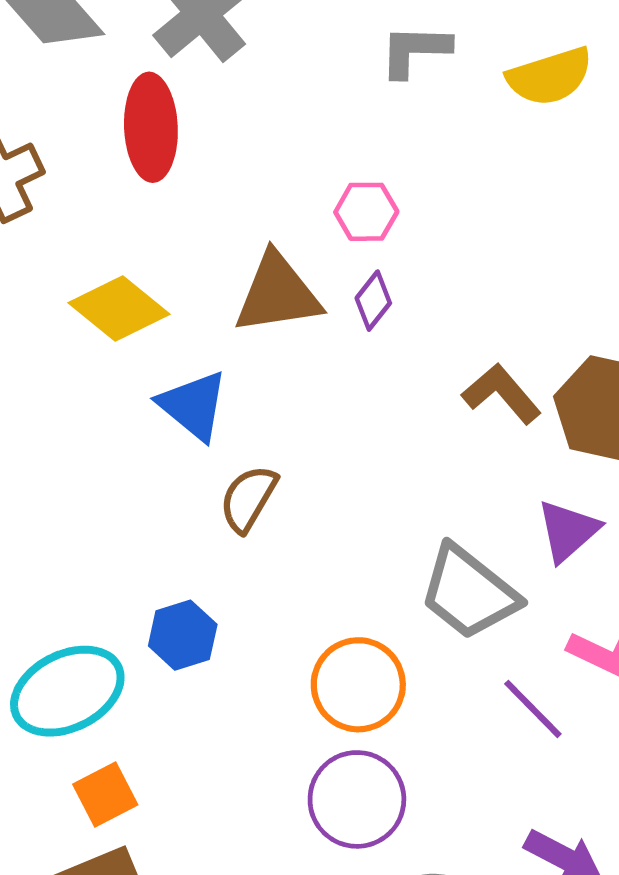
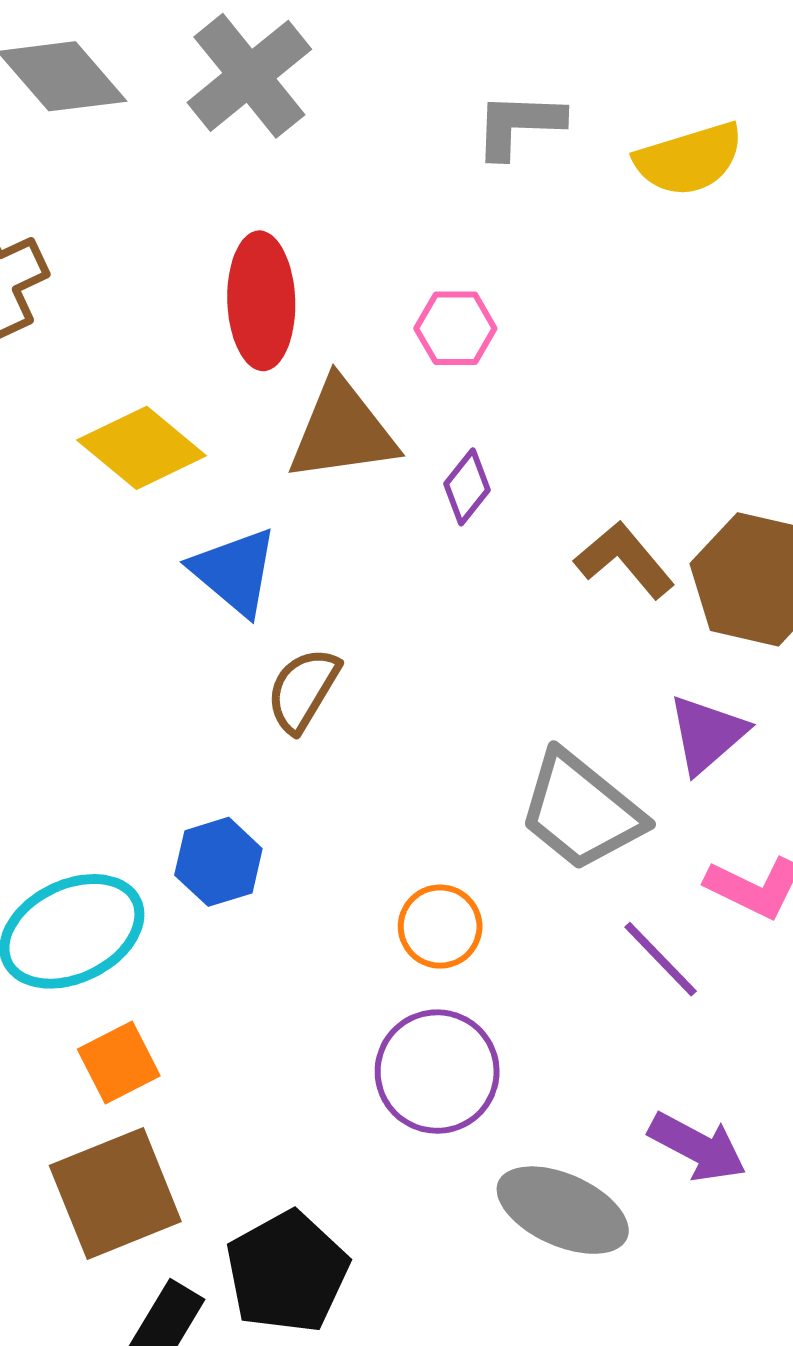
red ellipse: (151, 127) -> (261, 301), moved
purple diamond: (373, 301) -> (467, 487), moved
orange circle: (358, 685) -> (440, 927), size x0.7

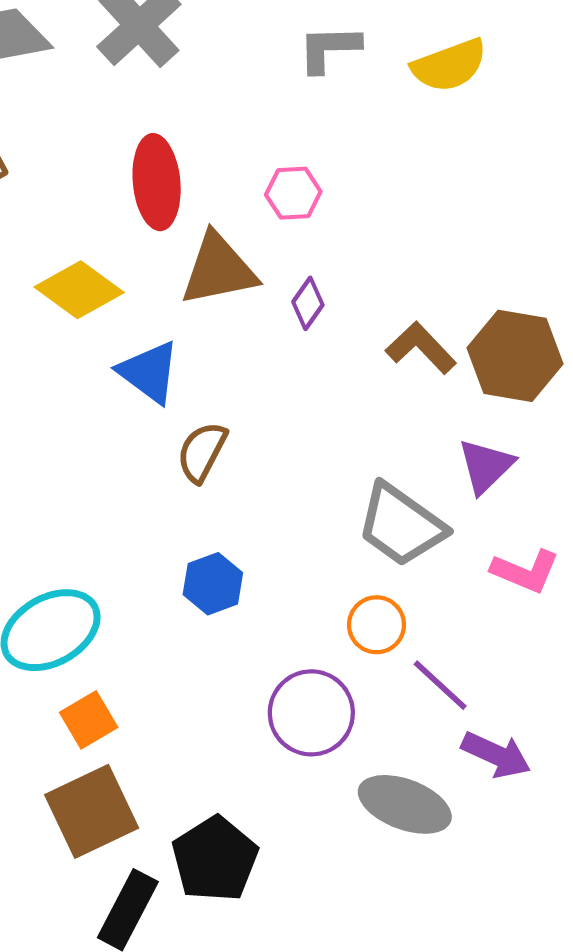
blue hexagon: (218, 862) -> (213, 584), moved
orange circle: (440, 927) -> (376, 625), moved
purple line: (661, 959) -> (440, 685), moved

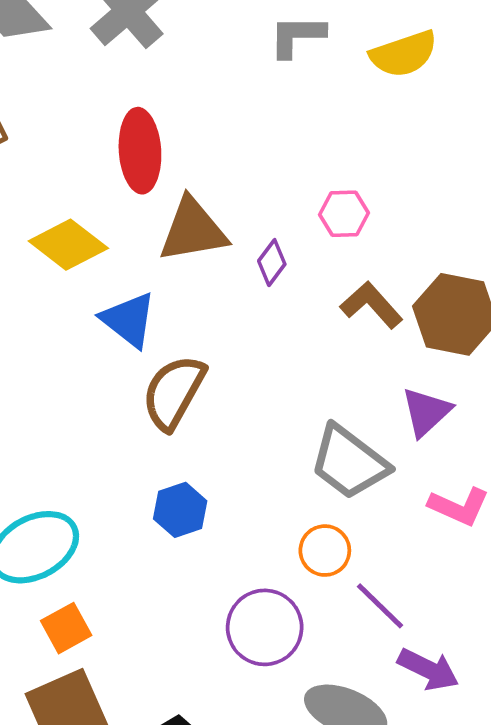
pink hexagon: (293, 193) -> (344, 214), moved
brown semicircle: (202, 452) -> (174, 392), size x1.4

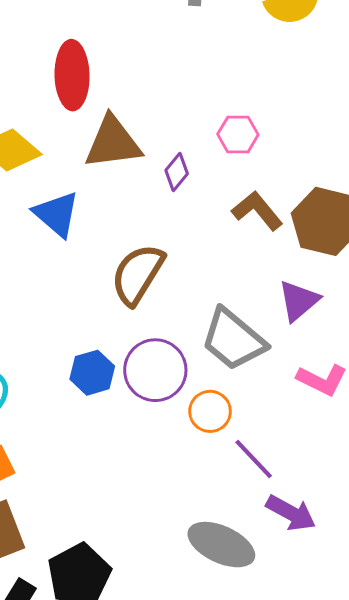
brown semicircle: (174, 392) -> (138, 274), moved
purple circle: (265, 627) -> (155, 370), moved

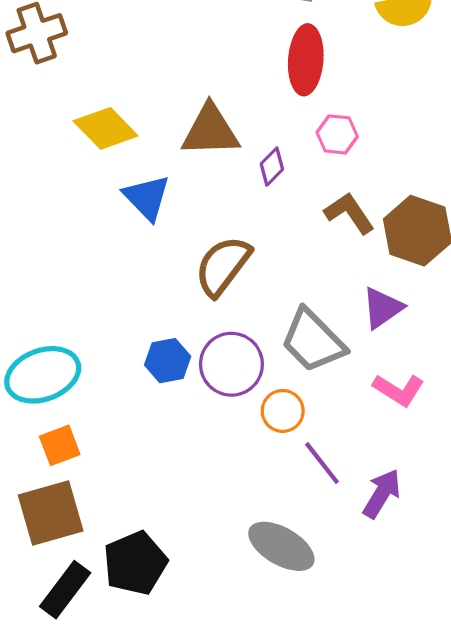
red ellipse: (72, 75) -> (306, 60), moved
purple arrow: (291, 513) -> (382, 494), moved, turned -93

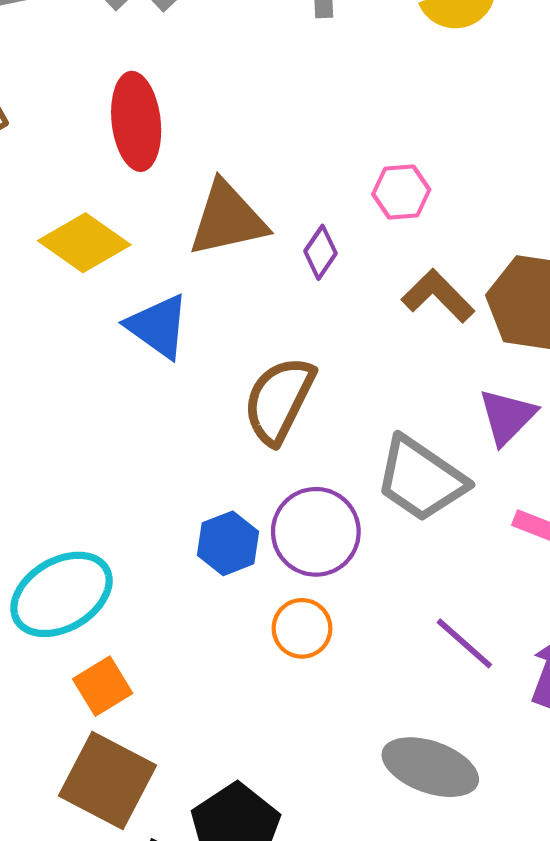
red ellipse: (306, 60) -> (136, 121), moved
orange circle: (283, 411) -> (302, 628), moved
brown square: (51, 513) -> (108, 780), turned -36

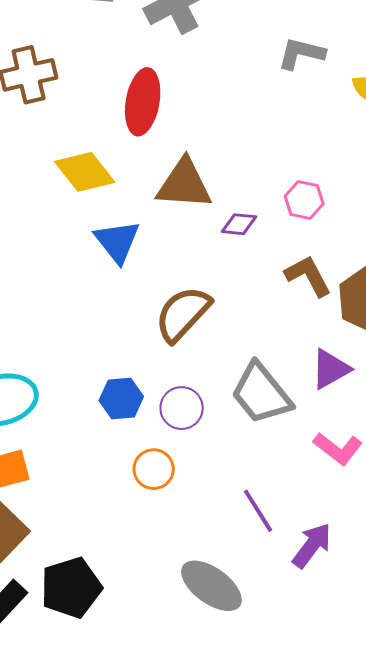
purple diamond: (320, 252) -> (239, 224), turned 45
purple circle: (316, 532) -> (182, 408), size x0.7

